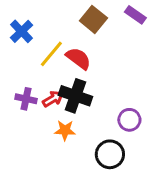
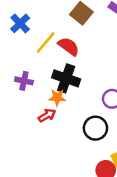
red arrow: (53, 99) -> (47, 115), moved
orange star: (65, 130) -> (57, 98), moved

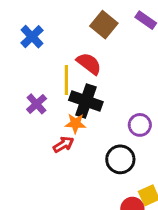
yellow line: (46, 43) -> (66, 80), moved, turned -40
purple cross: (24, 81) -> (37, 104), turned 36

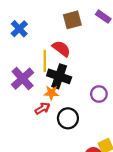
brown square: (104, 25) -> (72, 20), turned 36
purple cross: (37, 104) -> (23, 79), size x1.5
black circle: (120, 159) -> (68, 118), moved

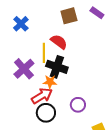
purple circle: (99, 94) -> (78, 105), moved
red arrow: (42, 108) -> (42, 96), size x1.5
black circle: (68, 118) -> (46, 113), moved

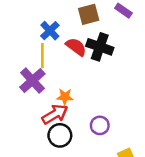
blue cross: (21, 24) -> (50, 31), moved
yellow line: (44, 53) -> (42, 56), moved
black cross: (57, 67) -> (100, 47), moved

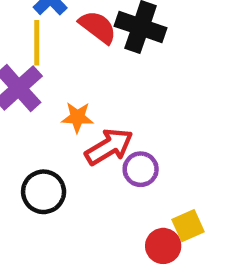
red arrow: (55, 114) -> (109, 147), moved
black circle: (60, 135) -> (44, 192), moved

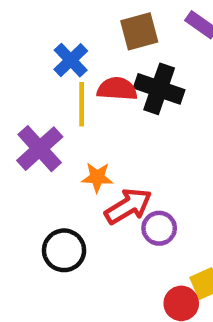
red semicircle: (98, 27) -> (117, 89), turned -33
yellow line: (37, 43) -> (82, 104), moved

